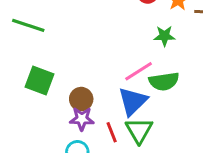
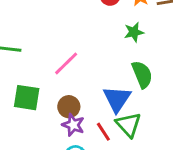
pink line: (139, 71) -> (66, 63), moved
green semicircle: (164, 81) -> (142, 74), turned -92
purple star: (82, 119) -> (73, 125), turned 30

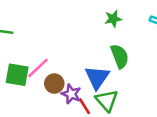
pink line: (66, 63) -> (38, 68), moved
purple star: (73, 125) -> (71, 94), moved

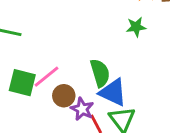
green semicircle: (120, 56) -> (100, 73), moved
blue triangle: (97, 77) -> (113, 92), turned -44

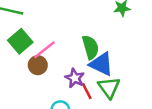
green square: (22, 83) -> (20, 41), moved, turned 35
brown circle: (64, 96) -> (38, 65), moved

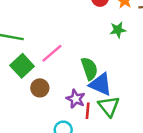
pink line: (44, 50) -> (52, 53), moved
red line: (87, 91) -> (88, 111), turned 35

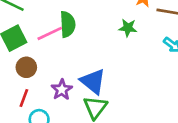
green semicircle: (89, 69) -> (68, 24), moved
red line: (88, 111) -> (24, 98), moved

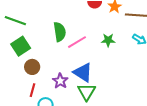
green star: (128, 28) -> (108, 40), moved
pink line: (50, 33) -> (77, 42), moved

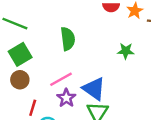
pink line: (77, 42) -> (61, 79), moved
brown circle: (32, 67) -> (20, 80), moved

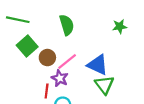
brown circle: (20, 80) -> (47, 58), moved
purple star: (66, 98) -> (60, 78), moved

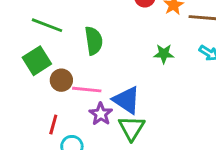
green line: (18, 20) -> (47, 25), moved
pink line: (67, 62) -> (87, 90), turned 36
purple star: (60, 78) -> (101, 114), moved

